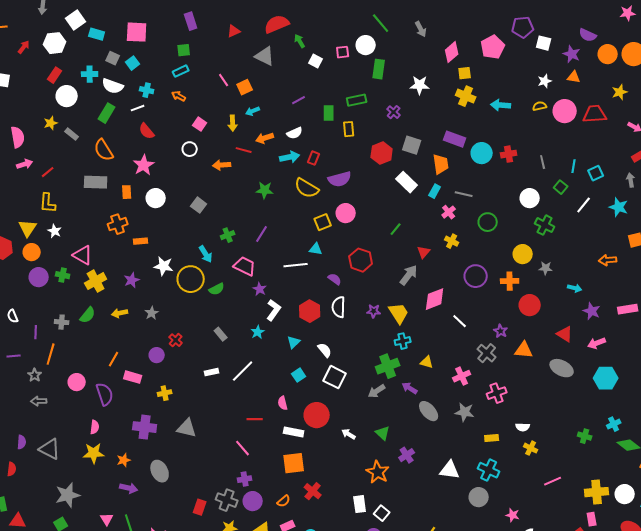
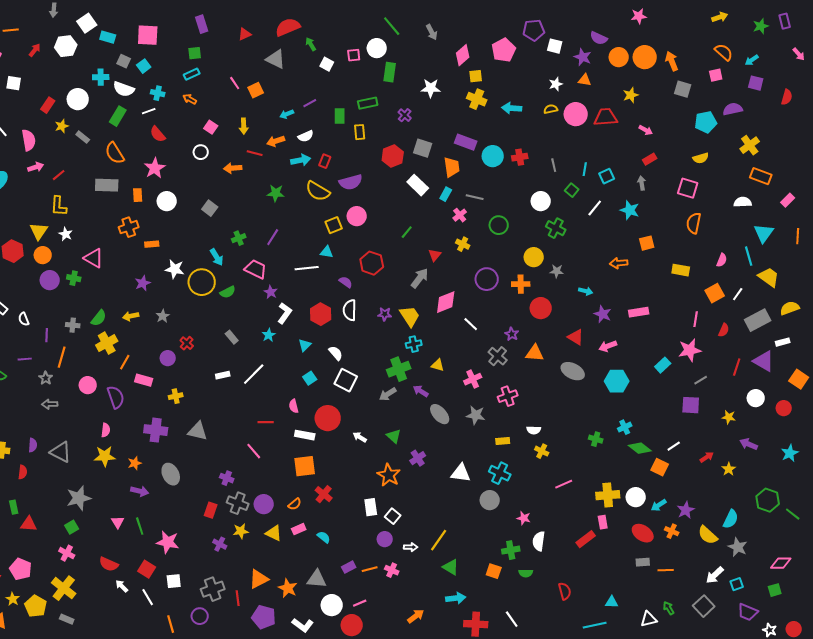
red rectangle: (55, 75) -> (48, 105), moved
cyan arrow: (253, 111) -> (287, 114), moved
yellow cross: (96, 281) -> (107, 343), moved
purple cross: (245, 479) -> (227, 478), moved, turned 32

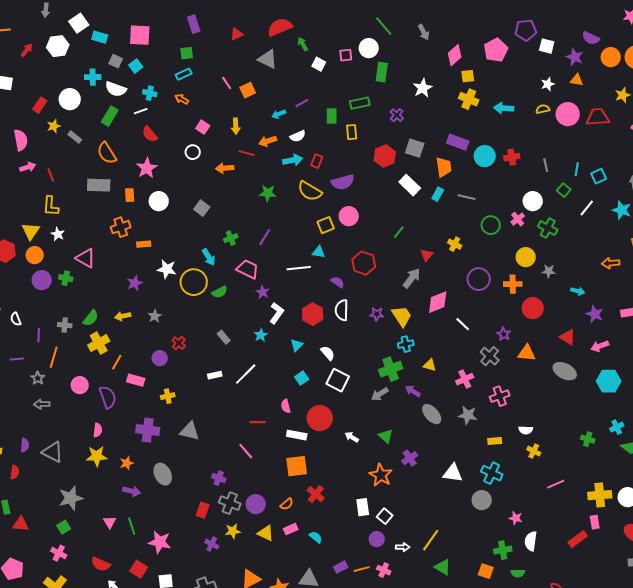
white star: (431, 88) -> (423, 88), turned -30
red line: (59, 175) -> (51, 175), turned -72
pink cross: (460, 215) -> (518, 219), moved

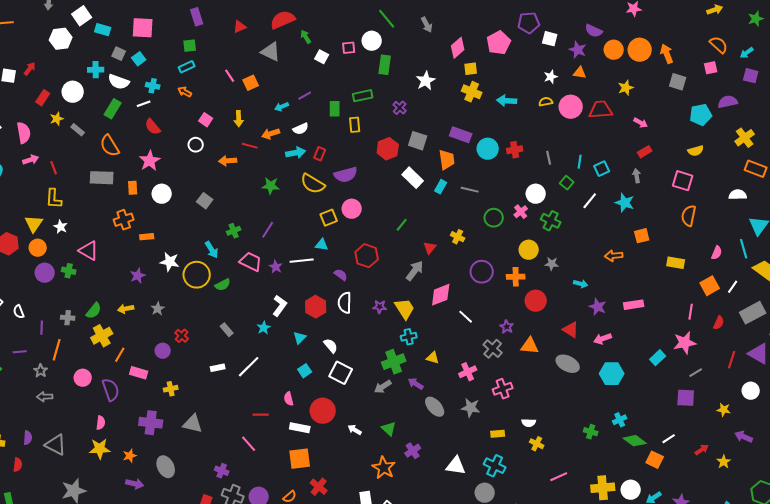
red arrow: (27, 50) -> (30, 69), moved
purple star: (263, 292) -> (276, 267), moved

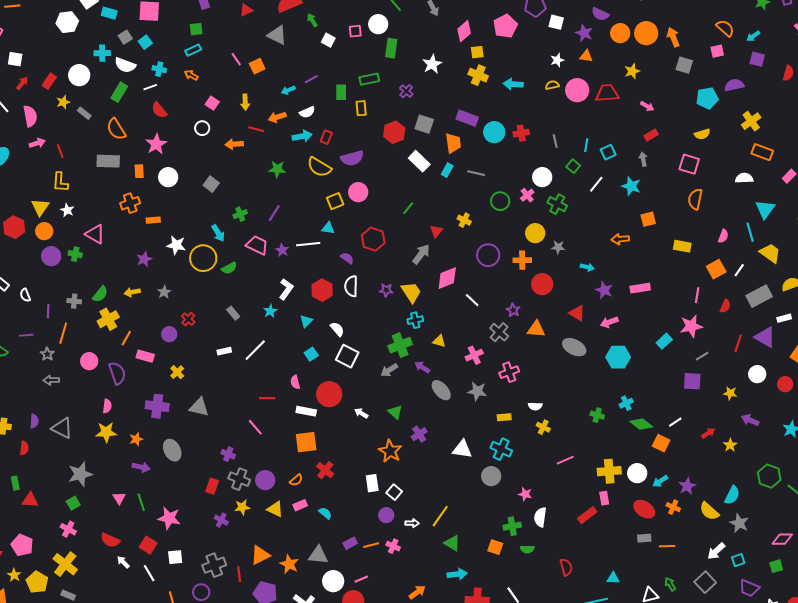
gray square: (119, 54) -> (125, 37), turned 32
red arrow: (30, 69) -> (22, 83), moved
yellow cross: (171, 389) -> (177, 372), turned -32

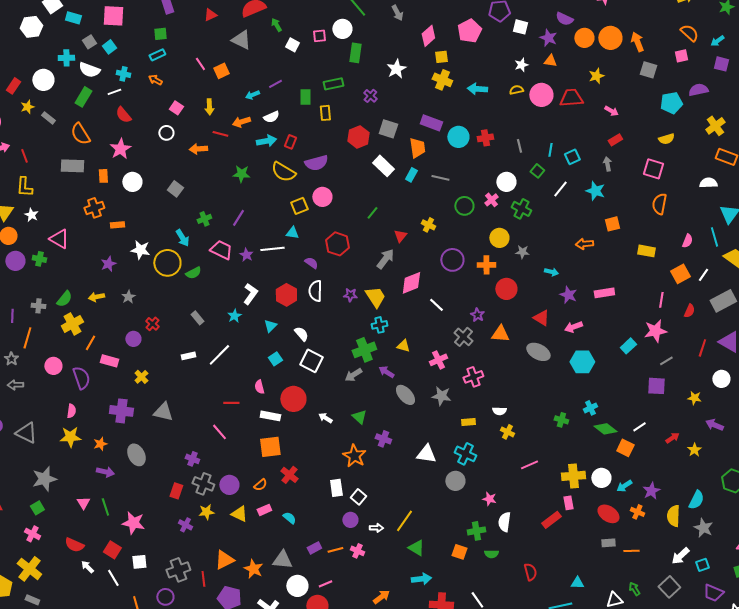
purple cross: (419, 434) -> (383, 439), turned -35
yellow semicircle: (709, 511) -> (673, 516), turned 50

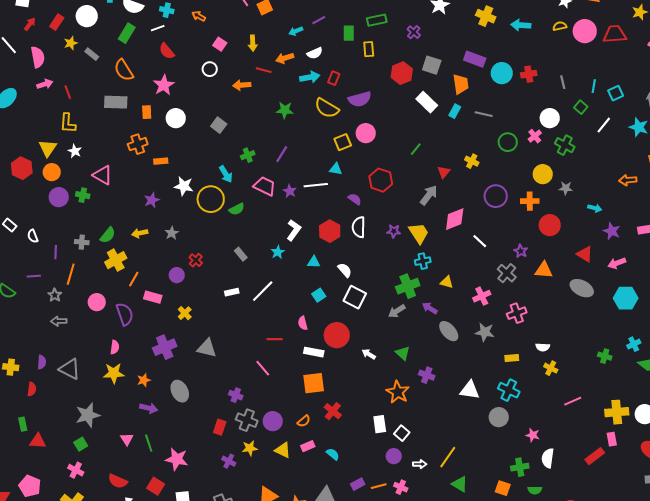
cyan triangle: (270, 326) -> (314, 262), turned 48
purple cross: (121, 411) -> (165, 347), turned -30

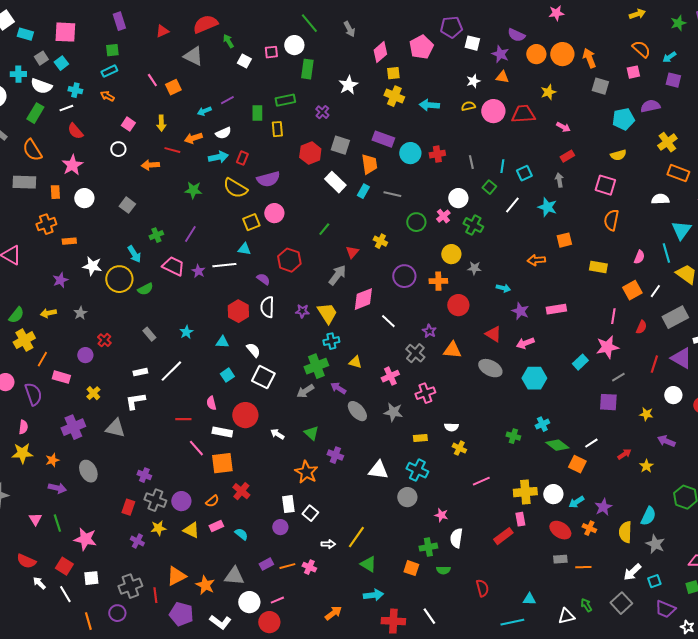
white L-shape: (294, 230) -> (135, 401), moved, turned -135
pink line: (263, 368) -> (196, 448), moved
purple circle: (394, 456) -> (280, 527), moved

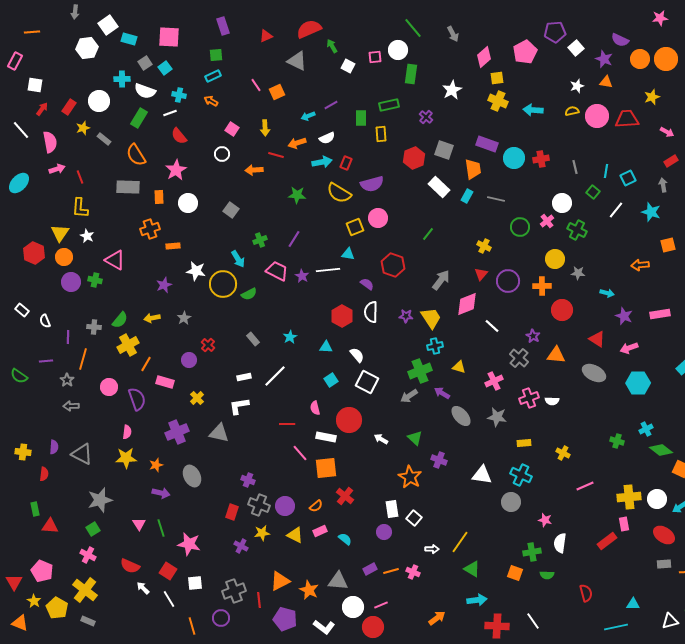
white square: (472, 43) -> (576, 48), turned 35
red triangle: (352, 252) -> (481, 274), moved
white semicircle: (451, 427) -> (552, 401), moved

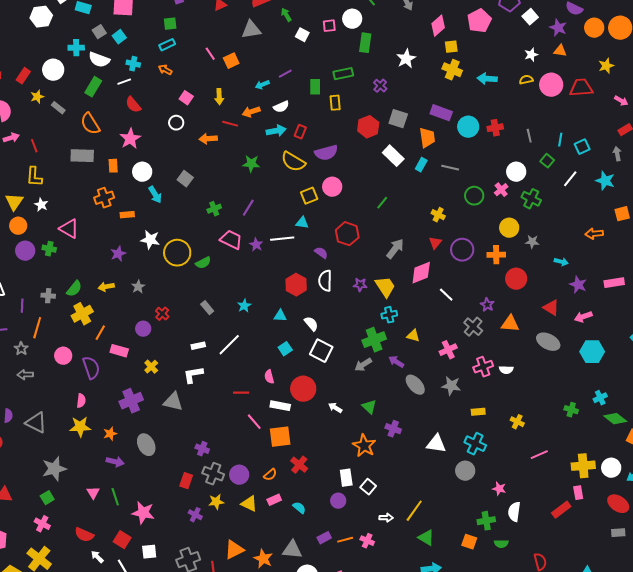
gray triangle: (297, 61) -> (251, 30), turned -35
cyan arrow: (238, 259) -> (155, 195), moved

